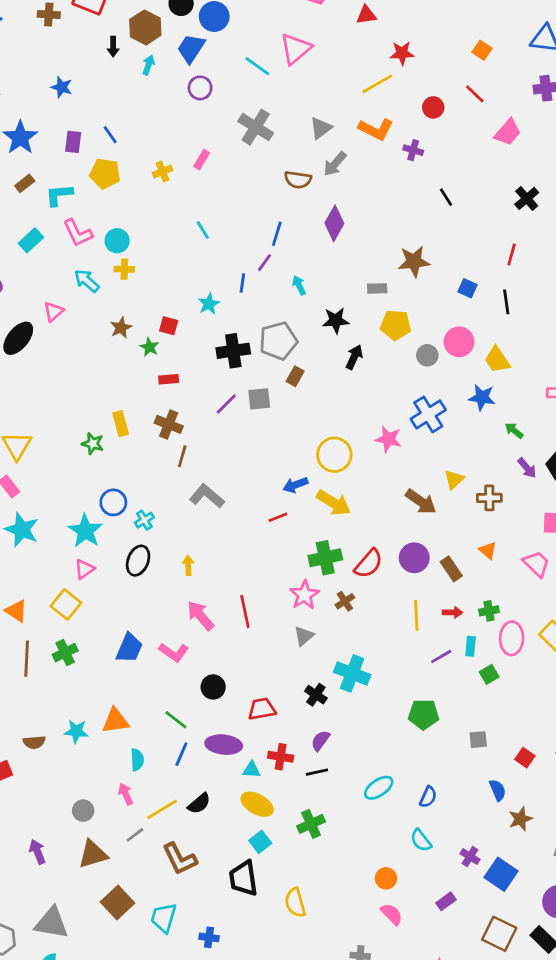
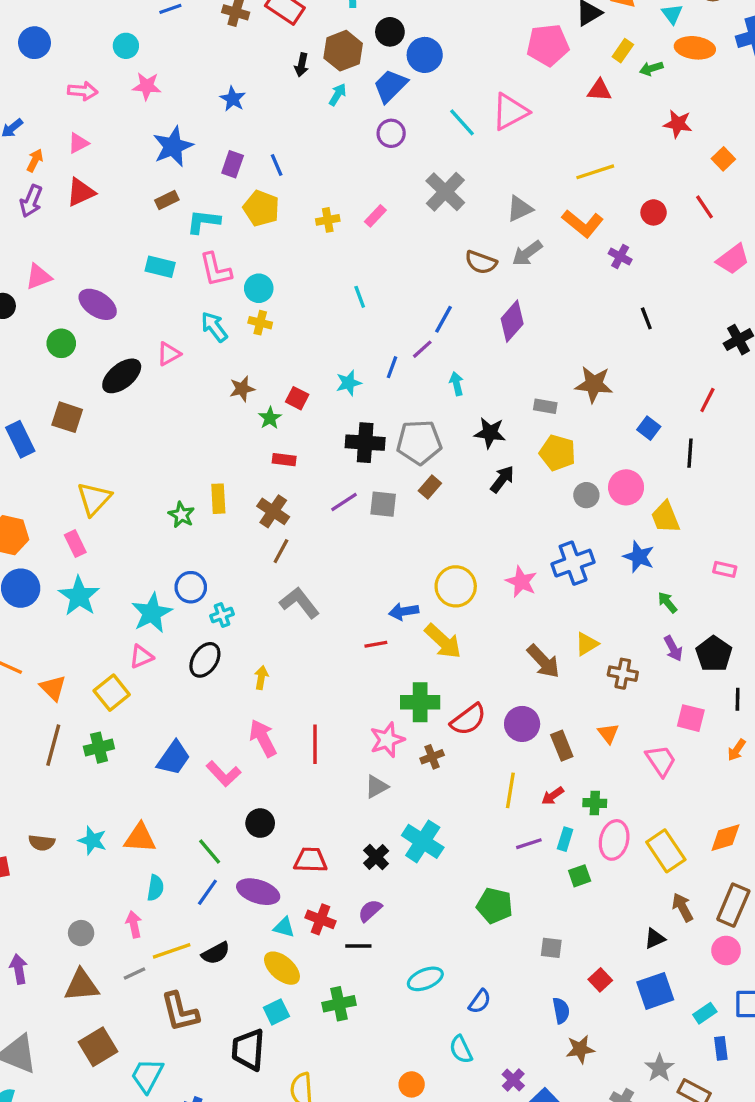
red star: (402, 53) -> (678, 124), moved
cyan rectangle: (31, 240) -> (160, 267), turned 45
red arrow: (453, 612) -> (553, 796), turned 132

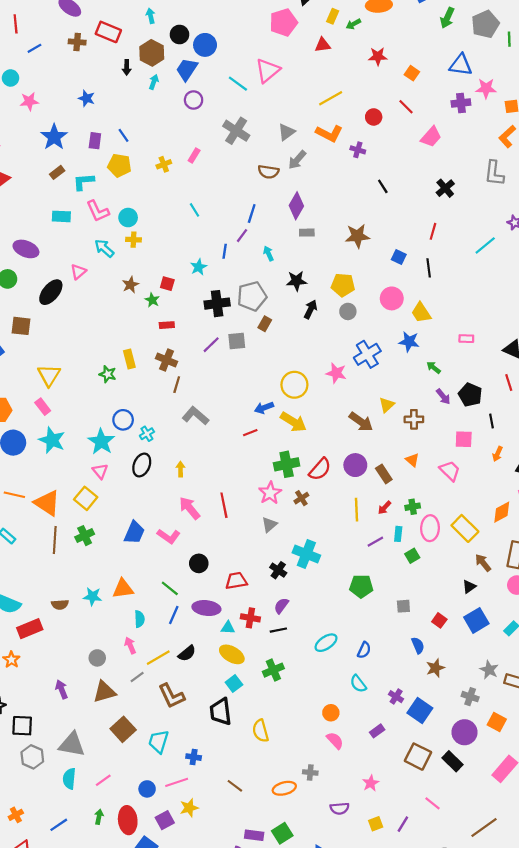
gray rectangle: (545, 406) -> (307, 233), moved
gray circle: (586, 495) -> (348, 311), moved
pink triangle: (141, 657) -> (100, 471), turned -35
orange triangle: (53, 688) -> (47, 503), size x1.5

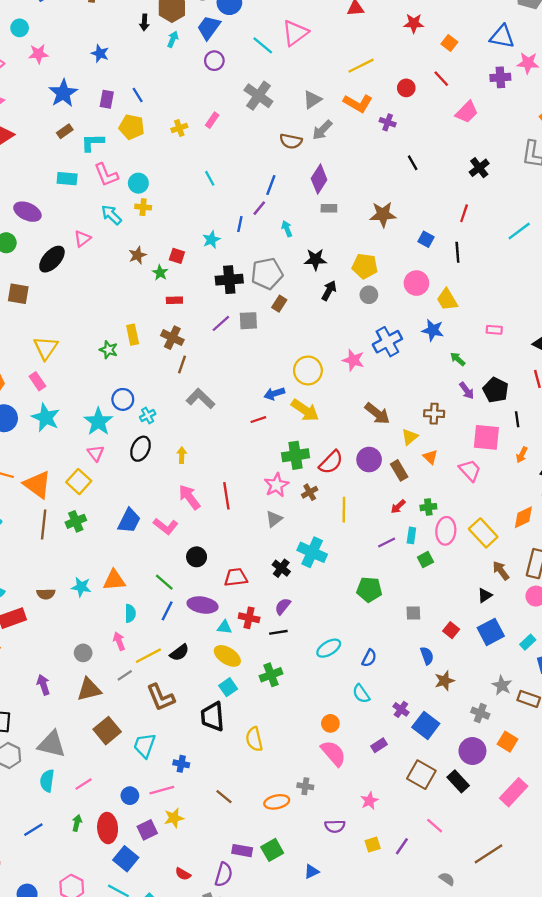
yellow triangle: (387, 405) -> (410, 437), moved
pink square: (464, 439) -> (486, 437), size x1.4
yellow line: (356, 510) -> (344, 510), moved
pink semicircle: (335, 740) -> (333, 753), size x1.4

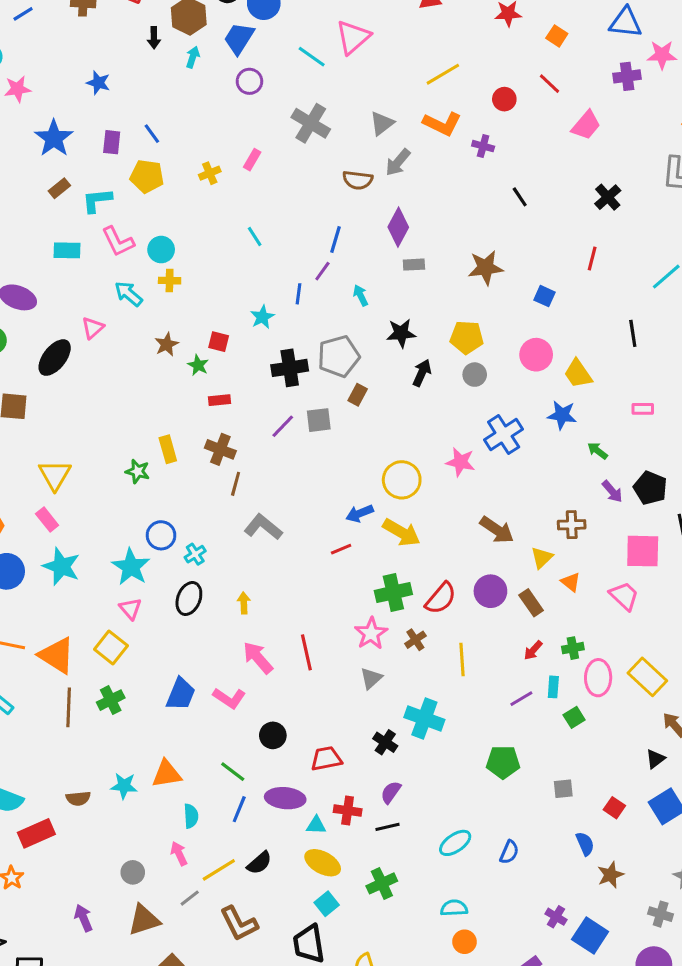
black line: (457, 252) -> (633, 333), moved
cyan semicircle: (361, 694) -> (454, 908), moved, turned 126

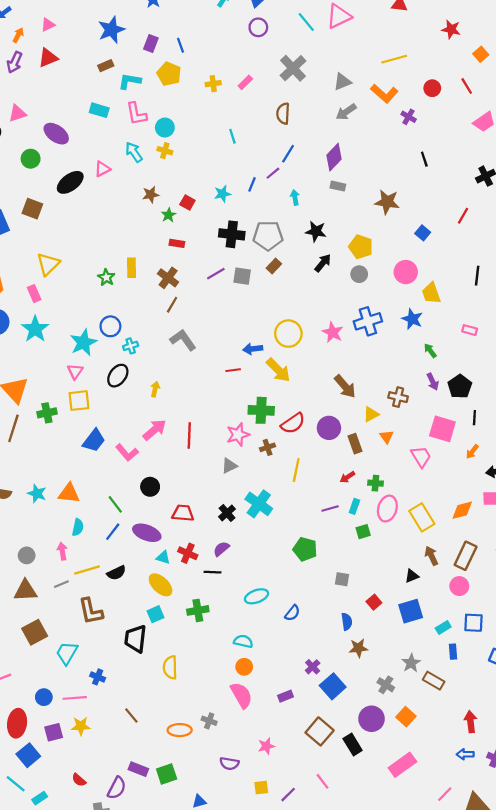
brown semicircle: (358, 180) -> (283, 114), moved, turned 70
yellow square: (111, 648) -> (79, 401), moved, turned 30
pink arrow: (258, 658) -> (154, 430), turned 75
green cross: (111, 700) -> (47, 413), moved

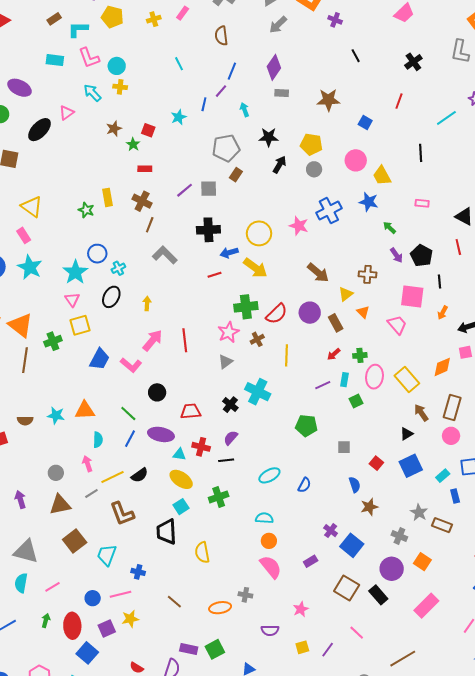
black cross: (232, 234) -> (208, 230), moved
yellow triangle: (48, 264) -> (32, 207), turned -30

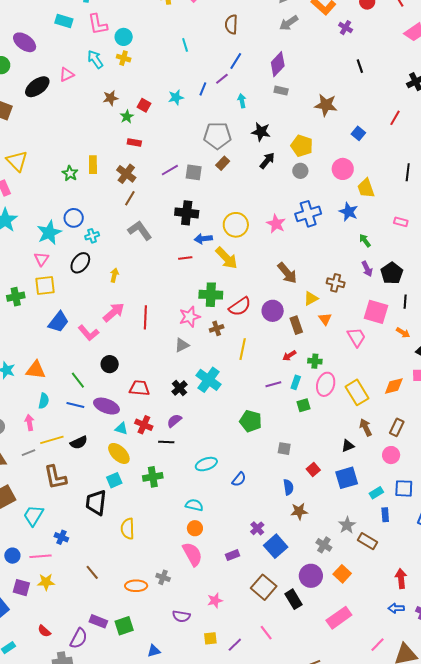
orange arrow: (443, 313) -> (403, 333), turned -96
brown rectangle: (452, 408) -> (397, 427), size x0.7
blue line: (130, 439) -> (75, 405), turned 66
purple square: (107, 628) -> (21, 588), turned 30

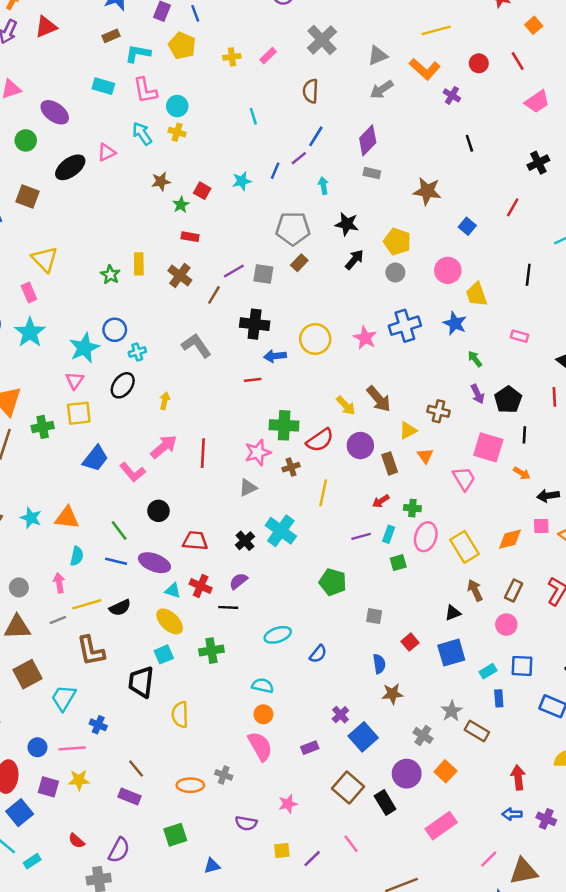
brown line: (130, 198) -> (214, 295), moved
yellow arrow: (226, 258) -> (346, 406), moved, size x0.7
purple rectangle: (98, 621) -> (129, 796), moved

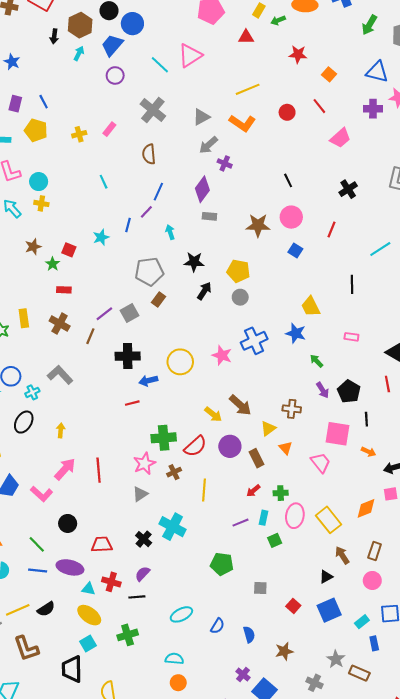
purple cross: (452, 95) -> (225, 163), moved
pink circle: (448, 270) -> (291, 217), moved
gray square: (263, 274) -> (130, 313), turned -30
gray L-shape: (196, 346) -> (60, 375), moved
blue semicircle: (379, 664) -> (249, 634), moved

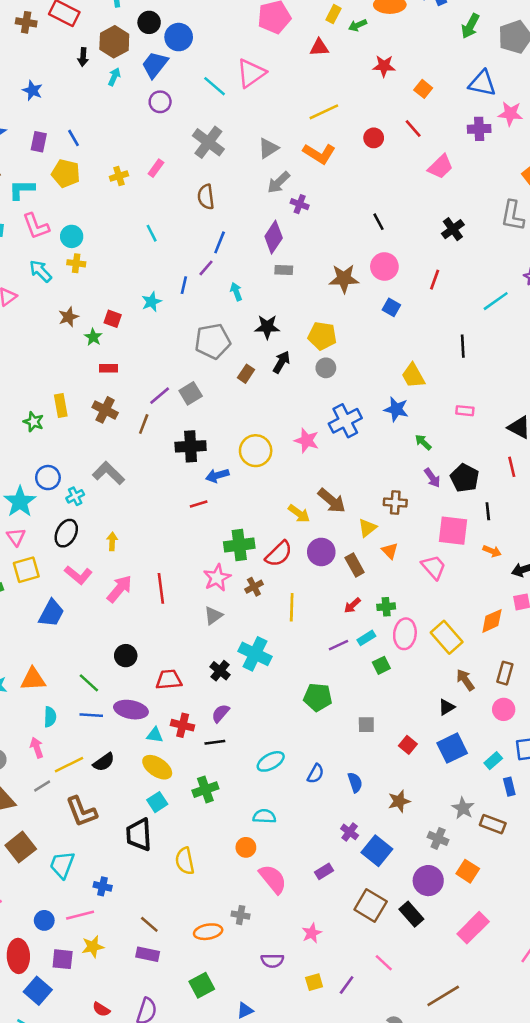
brown rectangle: (158, 300) -> (246, 374), moved
pink L-shape: (42, 494) -> (78, 575), moved
cyan rectangle: (263, 518) -> (366, 638), turned 48
orange circle: (178, 683) -> (246, 847), moved

